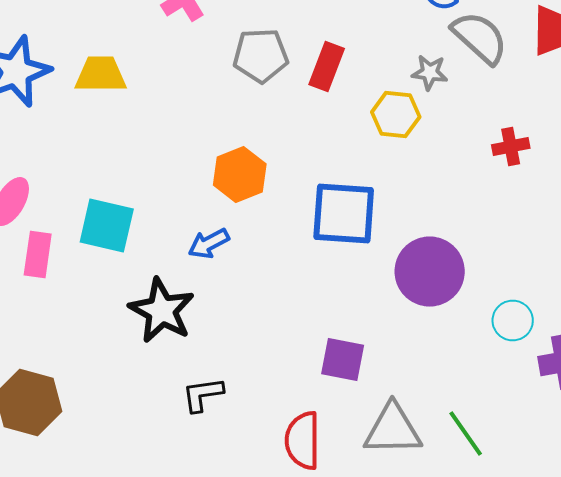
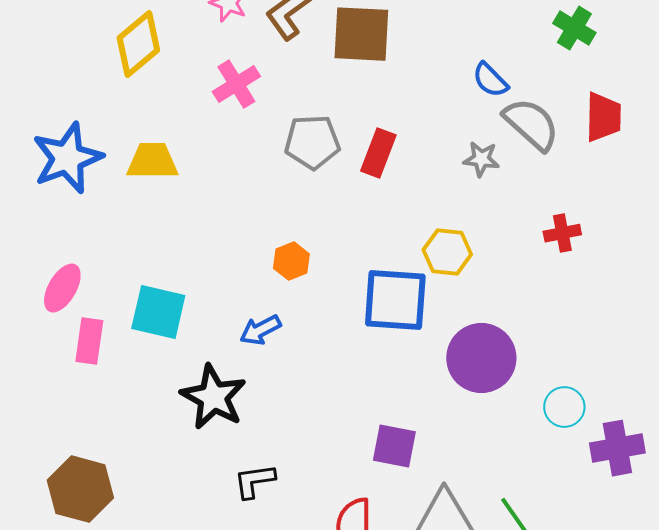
yellow hexagon: (396, 114) -> (447, 252), moved
orange hexagon: (240, 174) -> (291, 261), size x0.7

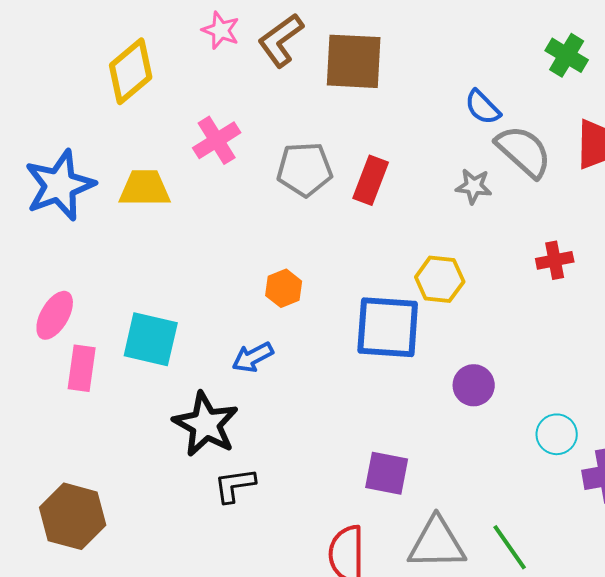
pink cross: (236, 84) -> (217, 140), moved
purple circle: (481, 358) -> (474, 385), size x0.6
black L-shape: (254, 481) -> (235, 485), moved

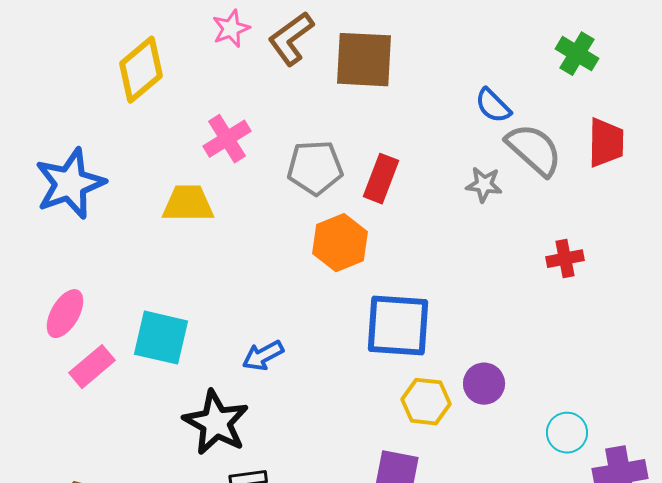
pink star: (221, 30) -> (231, 29), turned 30
yellow trapezoid: (145, 188) -> (188, 204), moved
yellow hexagon: (440, 279) -> (426, 402), moved
orange hexagon: (284, 288) -> (340, 243), moved, size x1.5
pink rectangle: (82, 368) -> (92, 367), turned 42

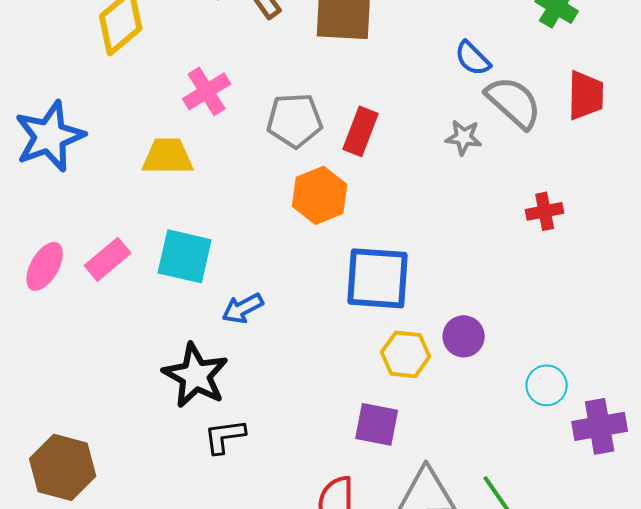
cyan square: (161, 338) -> (185, 256), moved
pink rectangle: (92, 367) -> (108, 259), moved

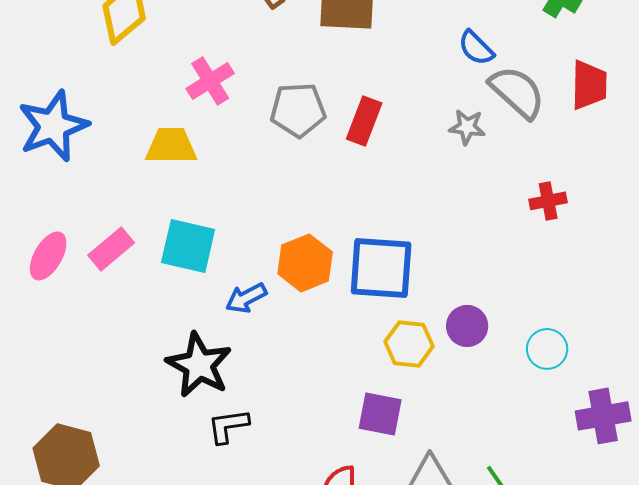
orange hexagon: (320, 195) -> (305, 263), moved
cyan circle: (547, 385) -> (547, 349), moved

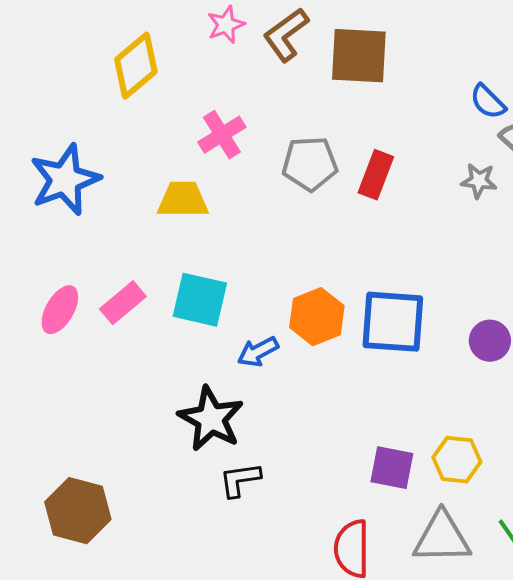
purple circle: (467, 326) -> (490, 341), moved
yellow hexagon: (409, 344) -> (457, 460), moved

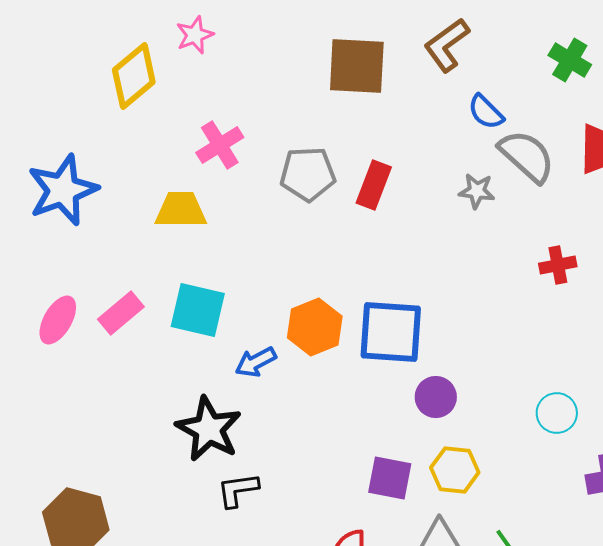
pink star: (226, 25) -> (195, 35), moved
brown L-shape: (286, 35) -> (447, 45), moved
purple circle: (490, 341) -> (436, 397), moved

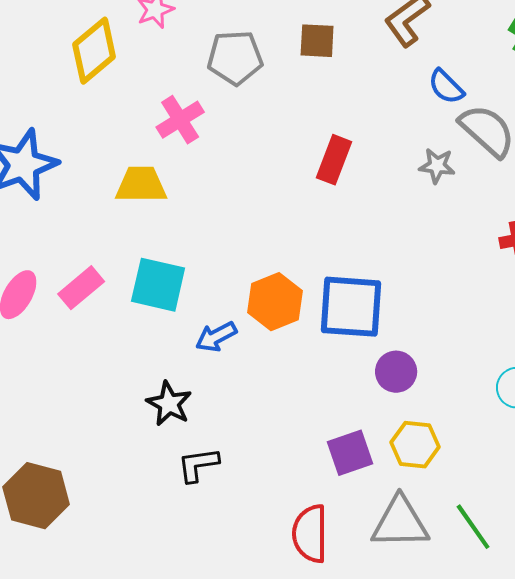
brown square: (357, 66) -> (317, 41), size x0.6
gray pentagon: (308, 174) -> (235, 58), moved
black star: (209, 429) -> (169, 404), size x0.7
purple square: (390, 478) -> (350, 453), turned -30

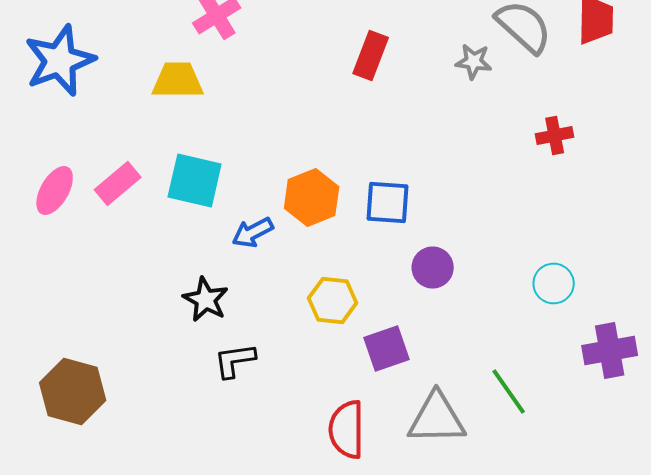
blue square: (351, 307) -> (388, 202), size x0.7
yellow hexagon: (415, 445) -> (333, 300), moved
green line: (473, 527) -> (509, 392), moved

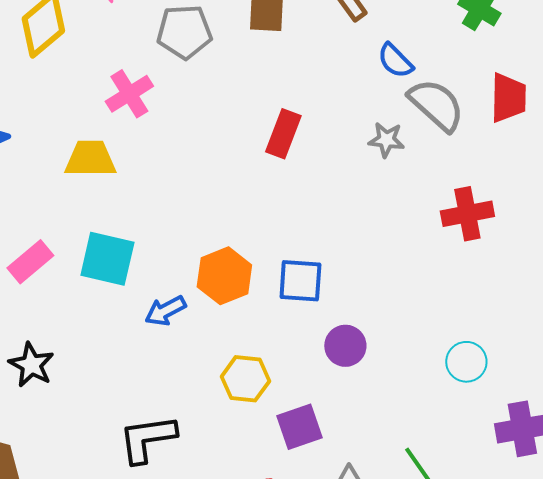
red cross: (555, 136) -> (467, 214), size x1.4
black star: (206, 300) -> (31, 365), moved
black L-shape: (235, 360) -> (147, 439), size x1.4

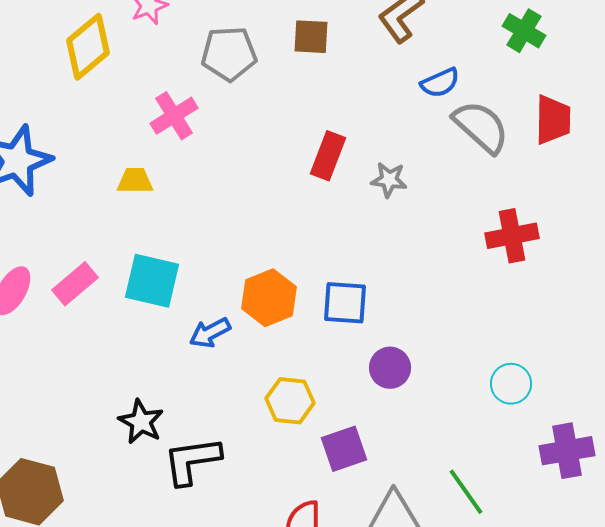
blue semicircle: (395, 61) -> (440, 83), turned -69
gray star: (386, 140) -> (389, 180), moved
yellow trapezoid: (90, 159) -> (135, 181), size x0.7
black star: (31, 365) -> (141, 422), moved

